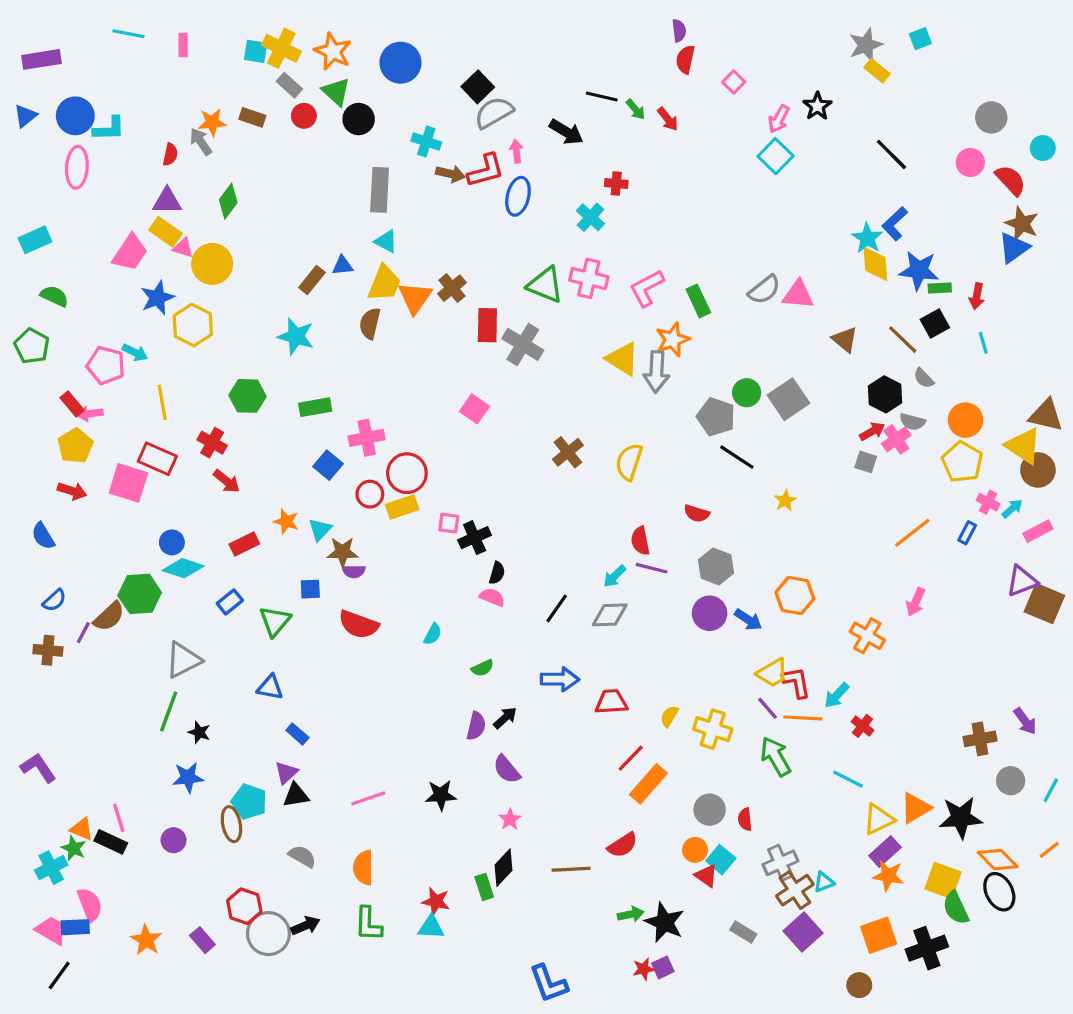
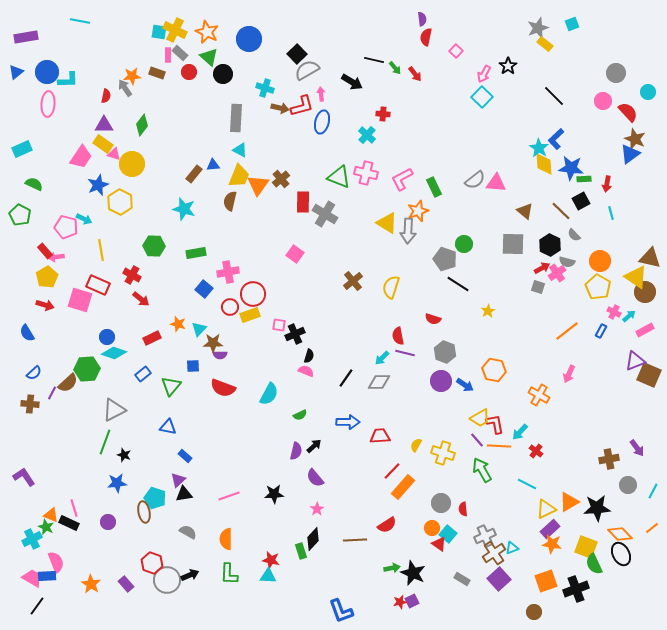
pink rectangle: (183, 45) -> (168, 55), moved
gray square: (788, 399) -> (513, 244), moved, turned 35
cyan semicircle: (433, 634) -> (269, 394), size x1.6

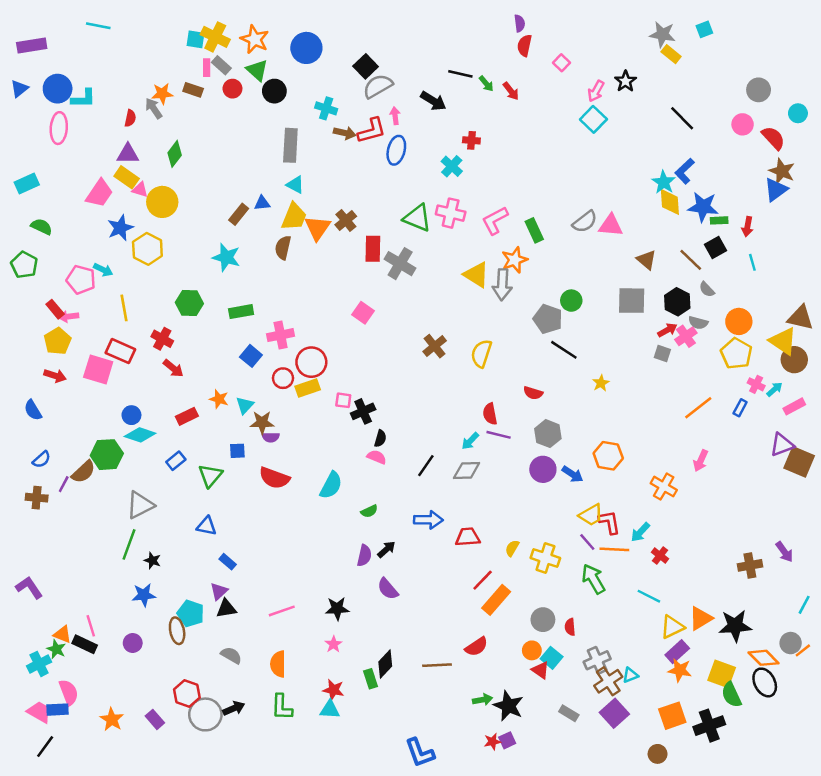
gray star: (538, 28) -> (662, 34), turned 30
gray circle: (628, 485) -> (791, 643), moved
pink star: (317, 509) -> (334, 644), moved

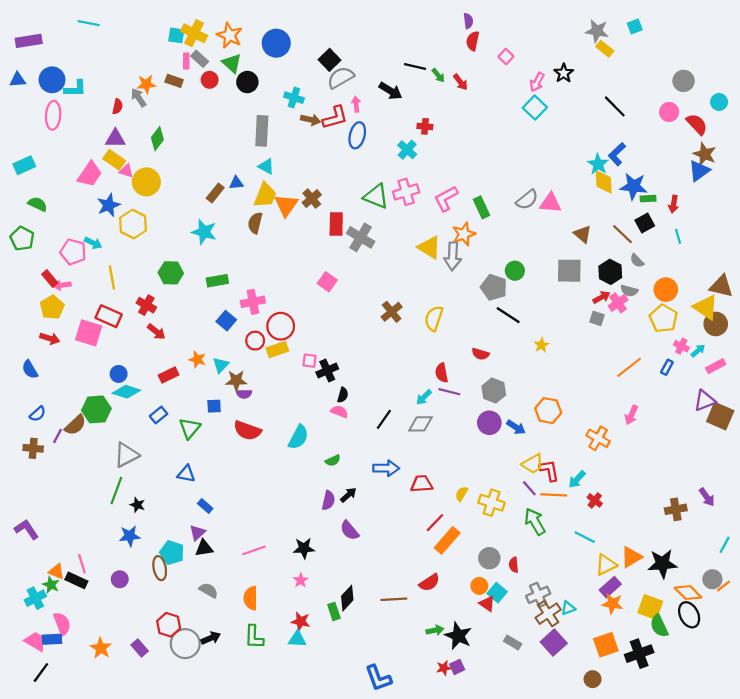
blue triangle: (19, 89) -> (18, 80), turned 35
pink cross: (451, 213) -> (406, 192), turned -30

